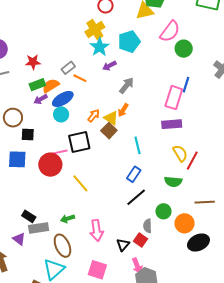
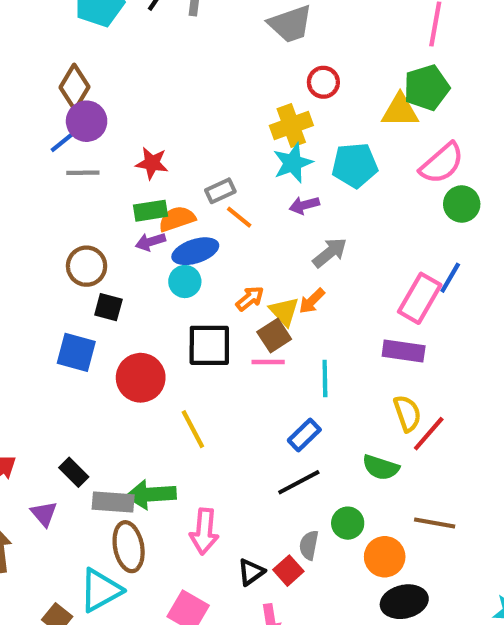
pink line: (60, 152) -> (268, 362), moved
green arrow: (68, 219) -> (151, 494), size x1.6
gray rectangle: (39, 228) -> (113, 502), moved

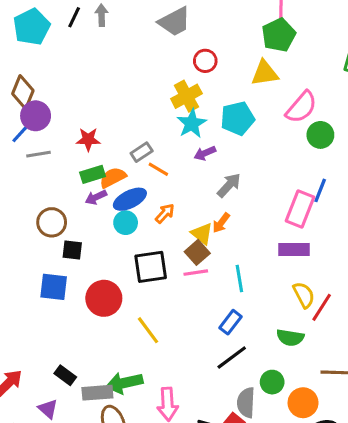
green pentagon: (427, 88) -> (279, 35), moved
orange arrow: (250, 299) -> (165, 213), moved
gray semicircle: (309, 545) -> (246, 403), size x1.4

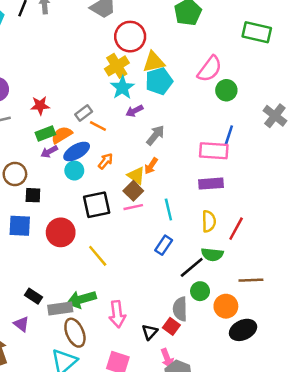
red circle: (205, 61) -> (130, 37), size x1.6
yellow triangle: (265, 73) -> (154, 62), moved
pink rectangle: (300, 209) -> (214, 151), turned 76
yellow semicircle: (304, 295) -> (209, 221), moved, turned 30
black line: (232, 358) -> (192, 267), moved

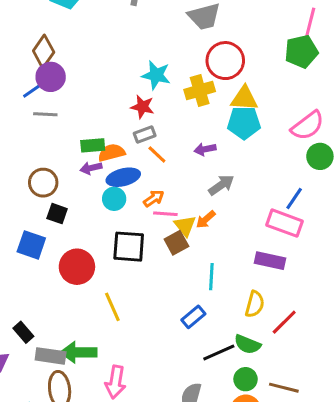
cyan star: (122, 88) -> (156, 75), moved, turned 30
red star: (40, 106) -> (142, 107), moved
blue line: (229, 135) -> (294, 198), moved
pink line: (133, 207) -> (165, 214), moved
green circle: (200, 291) -> (246, 379), moved

